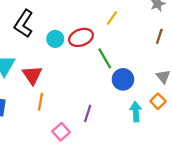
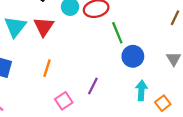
red triangle: (32, 75) -> (44, 27), moved
orange square: (158, 101) -> (163, 103), moved

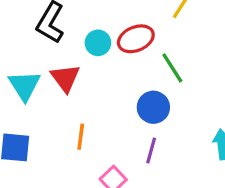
blue circle: (133, 56) -> (153, 107), moved

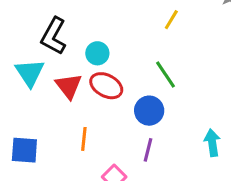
red ellipse: (136, 39) -> (106, 86), moved, turned 52
cyan triangle: (24, 86) -> (30, 73), moved

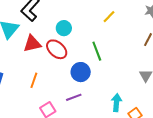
cyan circle: (97, 53) -> (64, 28), moved
red triangle: (69, 86) -> (32, 44), turned 42
purple line: (148, 150) -> (74, 97), turned 42

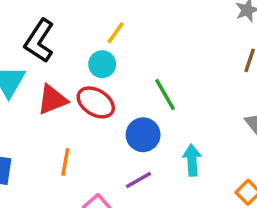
yellow line: (109, 17) -> (116, 33), moved
cyan arrow: (117, 103) -> (192, 160), moved

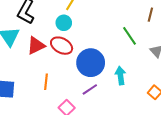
green line: (165, 95) -> (129, 36), moved
blue circle: (143, 135) -> (91, 63), size x1.4

